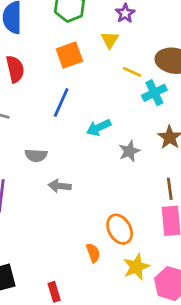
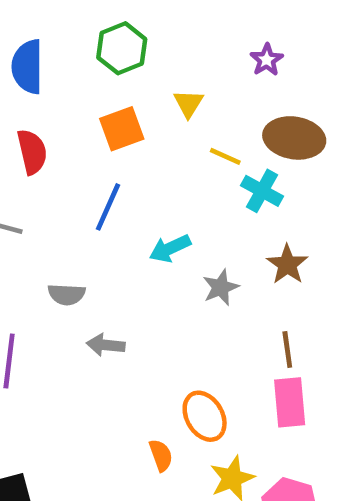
purple star: (125, 13) -> (267, 60), moved
cyan cross: (154, 93) -> (262, 191), turned -35

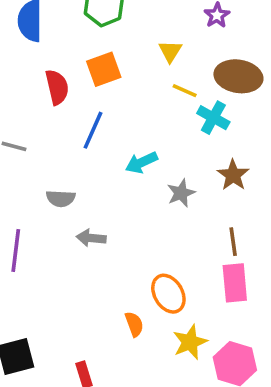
yellow triangle: (188, 103) -> (170, 51), moved
red semicircle: (32, 152) -> (57, 87), moved

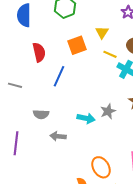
orange square: (104, 69) -> (77, 45), moved
cyan arrow: (141, 163) -> (86, 118), moved, turned -144

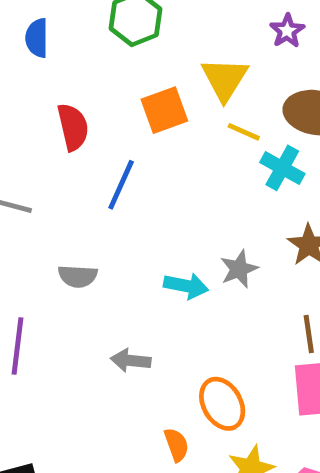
blue semicircle: (24, 15) -> (37, 38), size x0.7
yellow triangle: (102, 32) -> (225, 79), size x1.5
gray arrow: (58, 136) -> (131, 360), moved

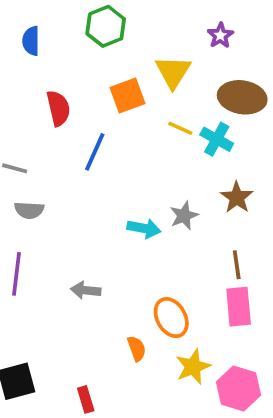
yellow line: (244, 132) -> (180, 128), moved
gray semicircle: (78, 276) -> (29, 210), moved
gray arrow: (131, 360) -> (86, 290), moved

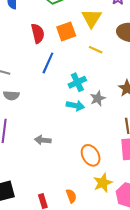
red semicircle: (58, 108) -> (38, 33), moved
cyan cross: (217, 139) -> (77, 82), moved, turned 36
orange semicircle: (137, 349) -> (71, 196), moved

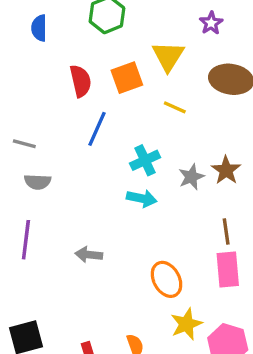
gray star: (98, 98) -> (191, 177), moved

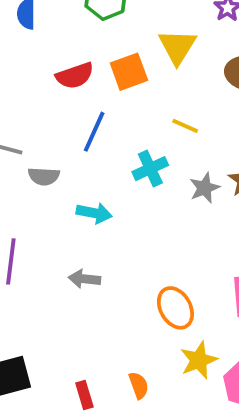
red semicircle: (81, 81) -> (75, 76), turned 84
yellow line: (175, 107) -> (185, 126), moved
gray semicircle: (38, 182) -> (44, 176), moved
cyan arrow: (142, 198) -> (94, 213), moved

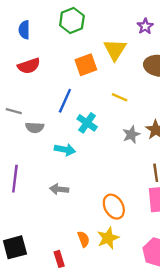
red semicircle: (75, 76) -> (29, 66), moved
cyan cross: (150, 169) -> (87, 123), moved, turned -30
yellow star: (199, 360) -> (108, 238), moved
orange semicircle: (139, 385) -> (84, 239), moved

